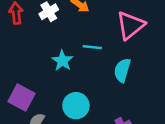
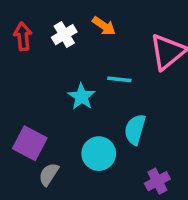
cyan semicircle: (122, 70) -> (135, 129), moved

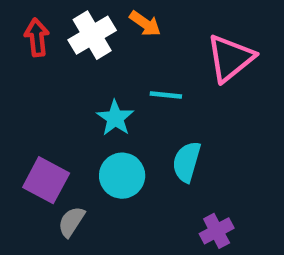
white cross: (64, 35) -> (92, 35), size x1.4
cyan circle: (99, 154) -> (122, 176), moved

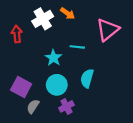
red arrow: (37, 37) -> (17, 34), moved
purple cross: (217, 231) -> (66, 106), moved

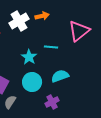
orange arrow: (68, 13) -> (42, 16), turned -48
cyan semicircle: (87, 78) -> (60, 76), turned 54
purple cross: (66, 106) -> (52, 102), moved

